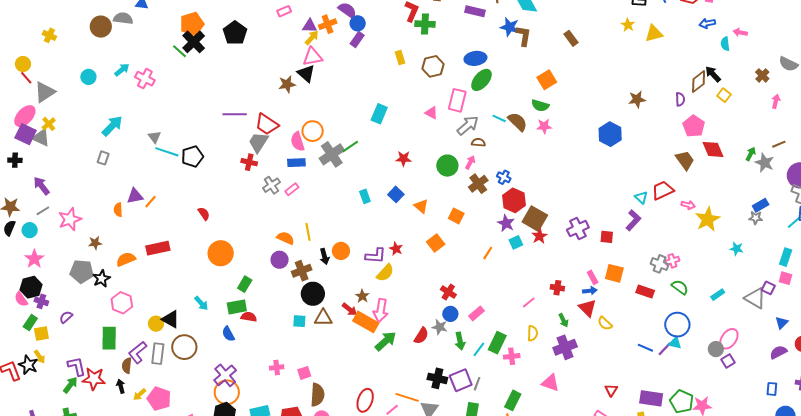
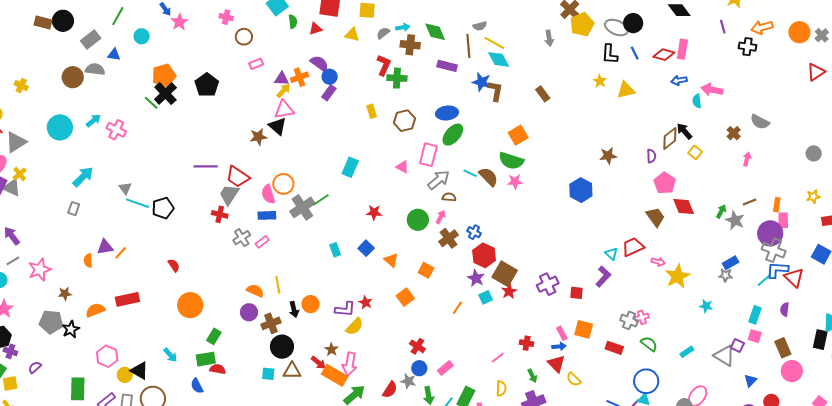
pink arrow: (740, 32) -> (712, 90), size x1.5
cyan circle: (88, 77) -> (60, 127), size x1.6
green semicircle: (540, 106) -> (511, 161), size x1.4
pink hexagon: (122, 303) -> (107, 356), moved

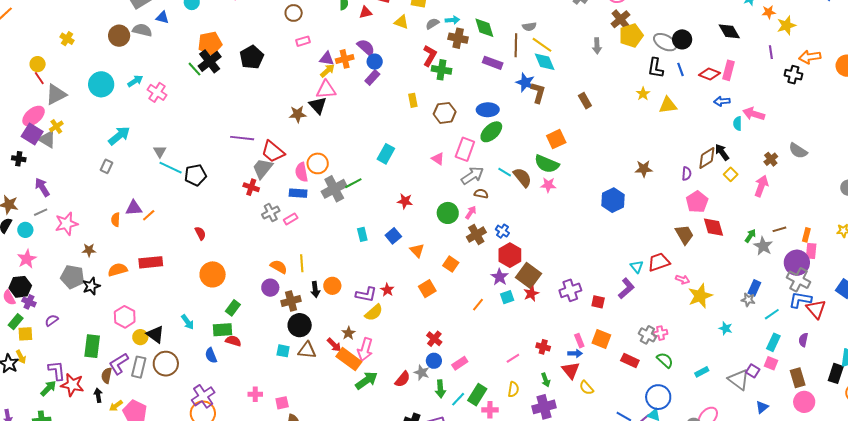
pink arrow: (747, 159) -> (761, 186), moved, size x1.5
blue rectangle: (731, 263) -> (754, 288), turned -42
cyan line: (764, 280) -> (772, 314), moved

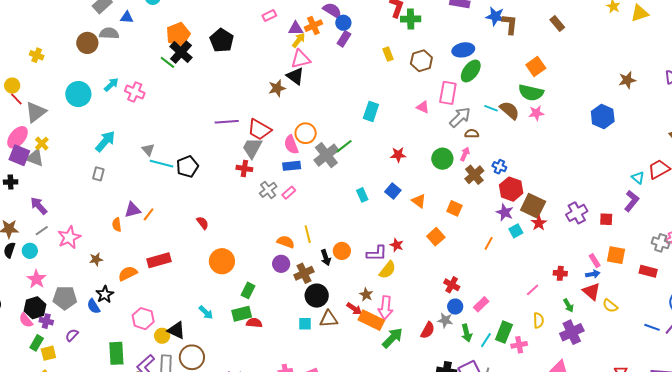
gray pentagon: (72, 277) -> (65, 298), moved
blue semicircle: (211, 355) -> (94, 306), moved

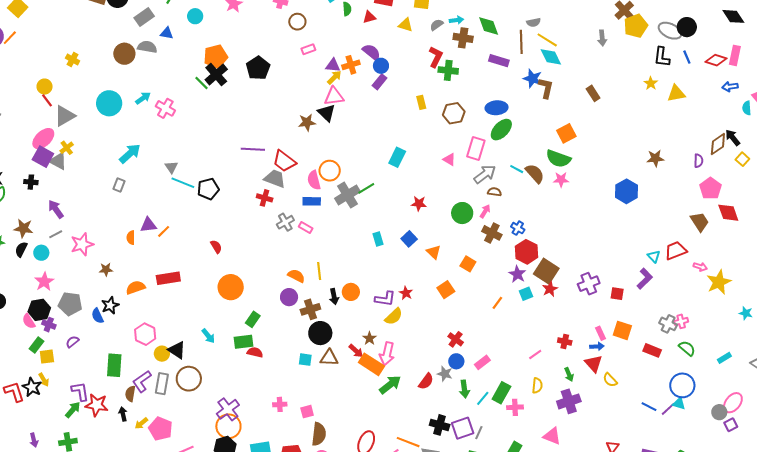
gray trapezoid: (252, 148) -> (275, 179), turned 75
brown cross: (474, 175) -> (492, 233), turned -30
pink rectangle: (289, 193) -> (306, 227), turned 64

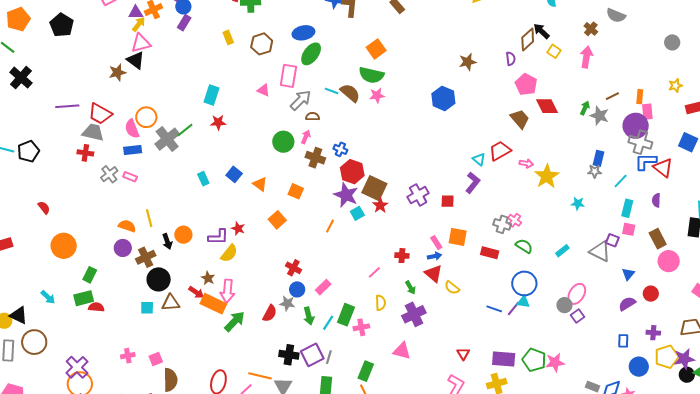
black cross: (216, 75) -> (21, 78), moved
red star: (419, 204) -> (218, 122), moved
purple star: (517, 274) -> (346, 195), size x1.4
pink cross: (681, 321) -> (515, 220), turned -32

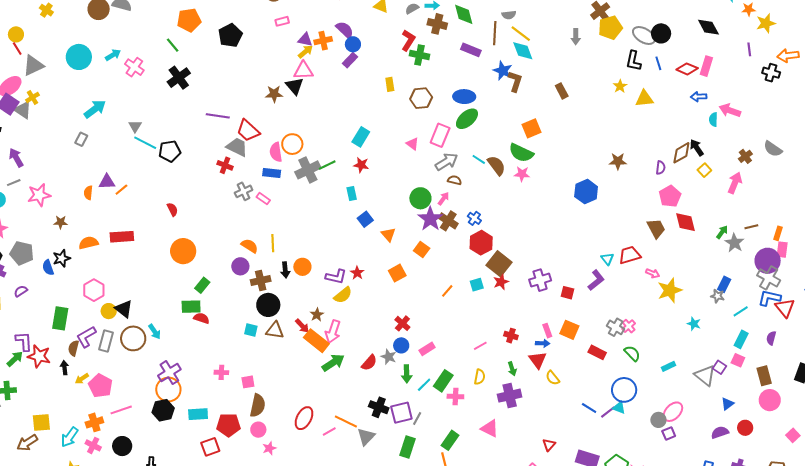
cyan rectangle: (203, 179) -> (352, 193), moved
purple star: (346, 195) -> (430, 219), moved
cyan arrow: (48, 297) -> (155, 332), moved

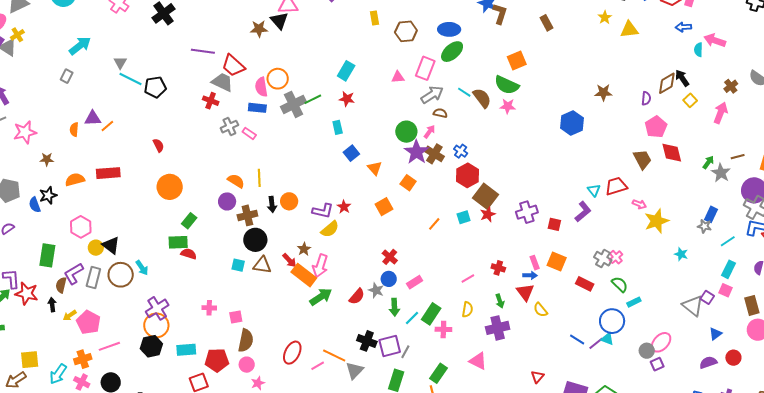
pink triangle: (412, 144) -> (398, 77), turned -40
cyan rectangle: (668, 366) -> (634, 302), moved

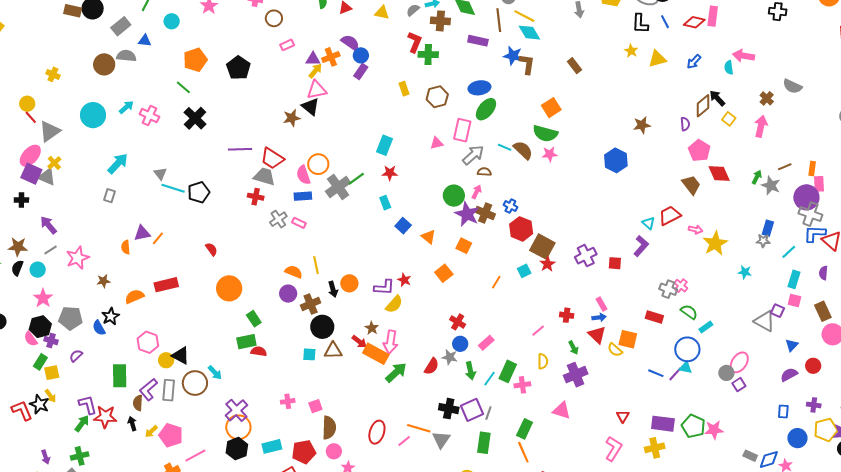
blue arrow: (683, 27) -> (694, 62), moved, turned -35
green rectangle: (189, 221) -> (254, 319), turned -63
orange square: (557, 262) -> (628, 339), moved

